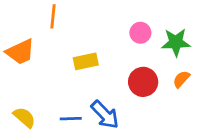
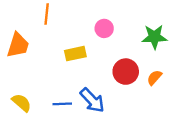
pink circle: (140, 33) -> (104, 28), moved
orange trapezoid: (20, 52) -> (18, 45), turned -48
orange semicircle: (181, 79) -> (154, 78), moved

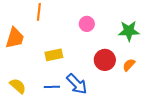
yellow rectangle: (75, 54) -> (54, 55), moved

